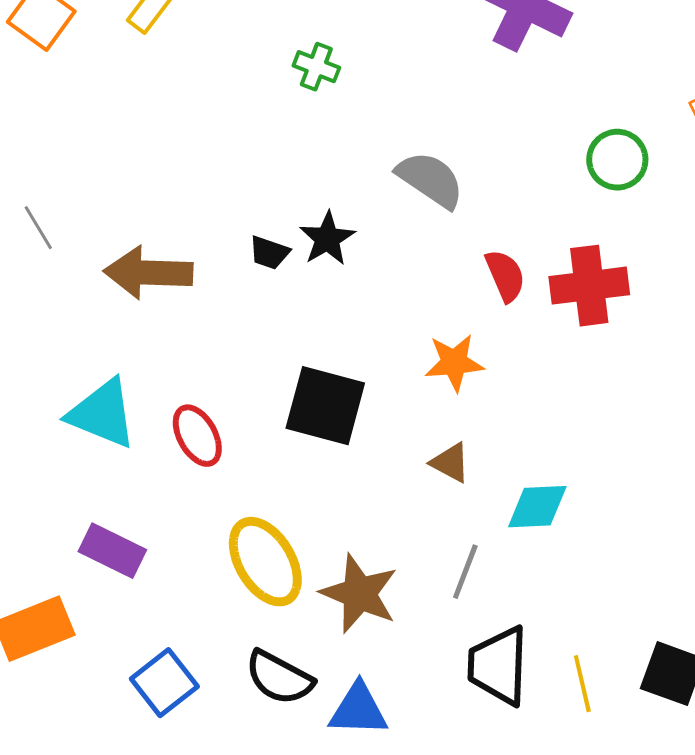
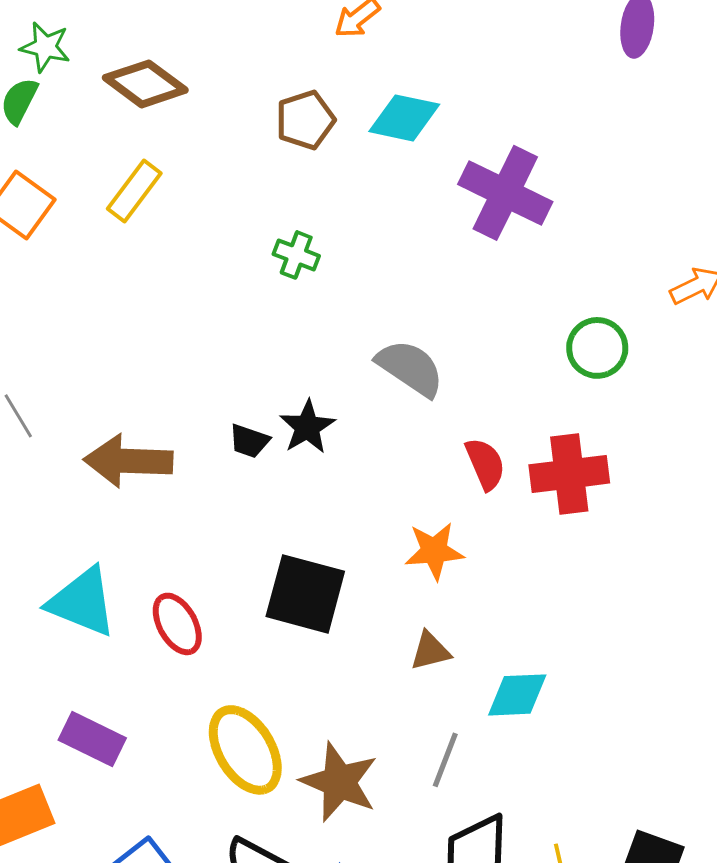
brown triangle: (450, 463) -> (430, 651), turned -42

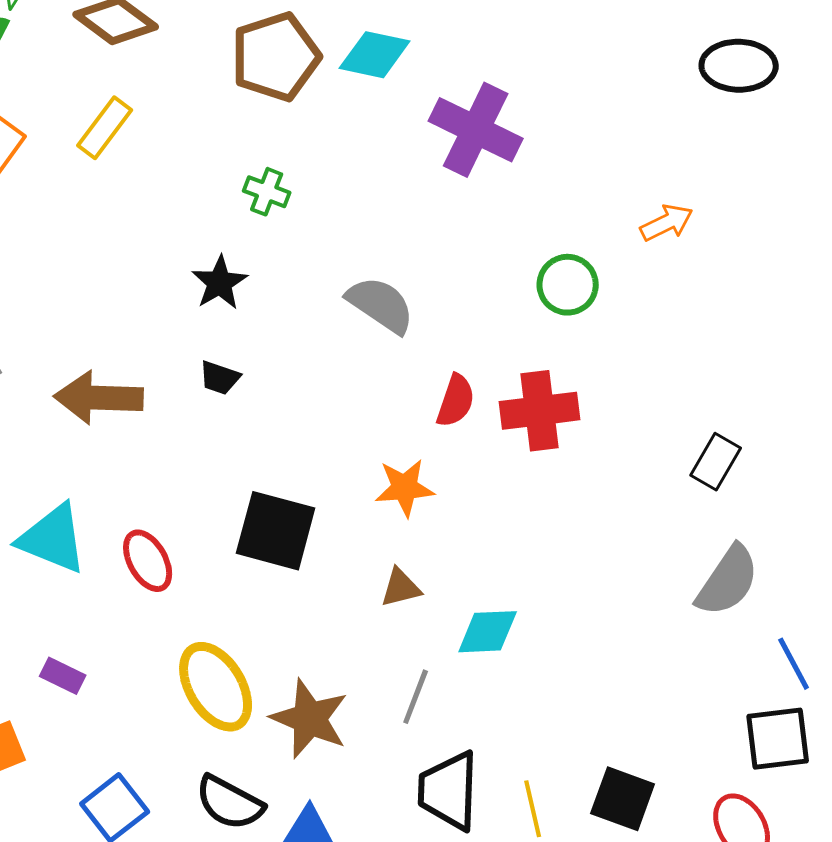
brown pentagon: (305, 120) -> (276, 57), size x1.5
black star: (307, 427) -> (220, 283), moved
red semicircle: (485, 464) -> (456, 401), turned 42
purple rectangle: (92, 739) -> (63, 676), size x0.7

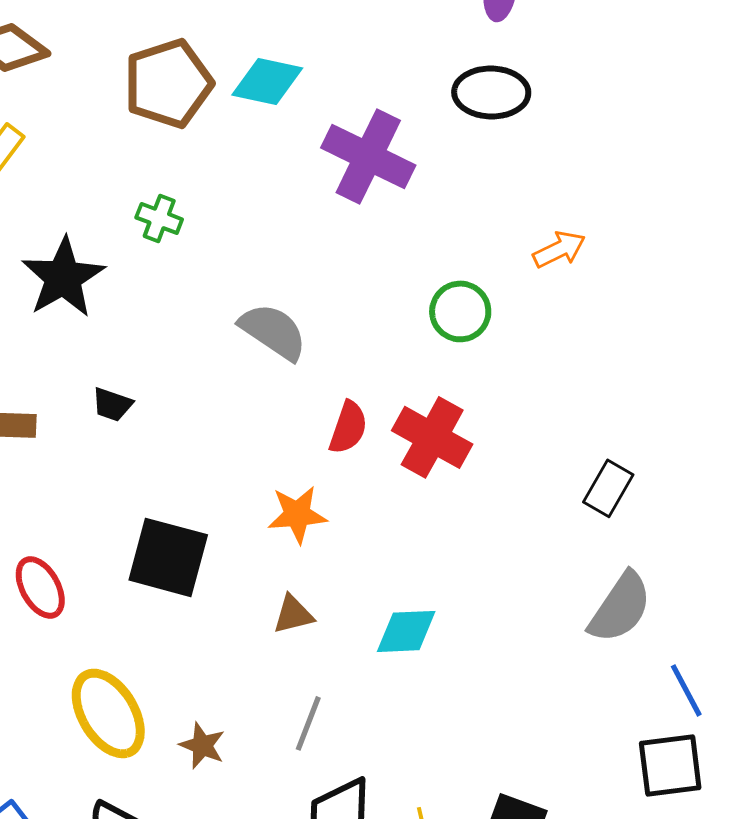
black ellipse: (739, 66) -> (491, 92), moved
black star: (220, 283) -> (63, 277), moved, size x1.5
red cross: (540, 411) -> (432, 437), turned 36
cyan diamond: (488, 632) -> (406, 631), moved
brown star: (310, 719) -> (202, 745), size x0.6

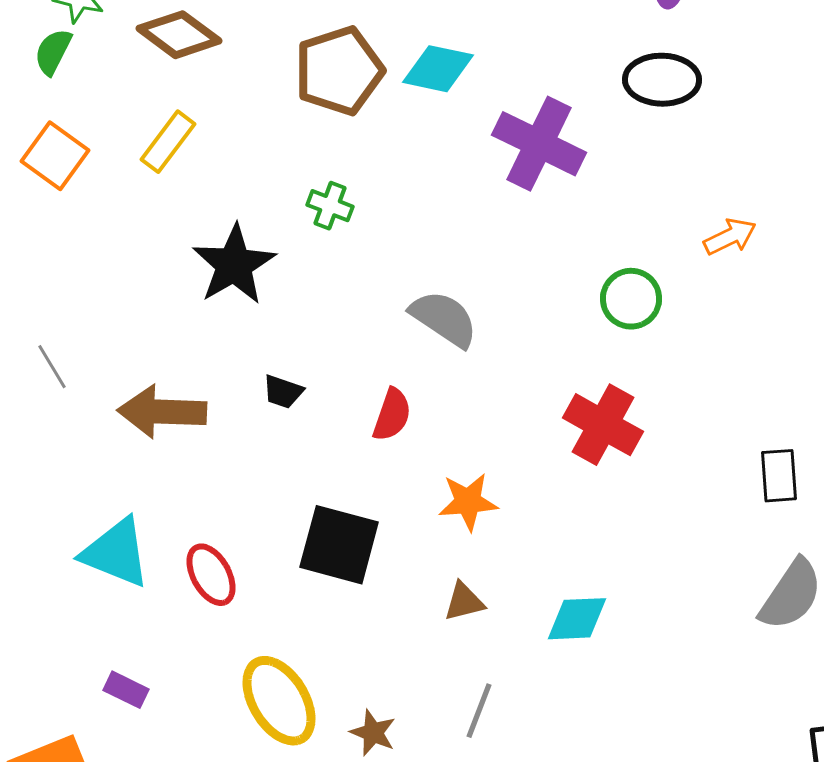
red semicircle: (348, 427) -> (392, 415), moved
black rectangle: (608, 488) -> (779, 476), turned -34

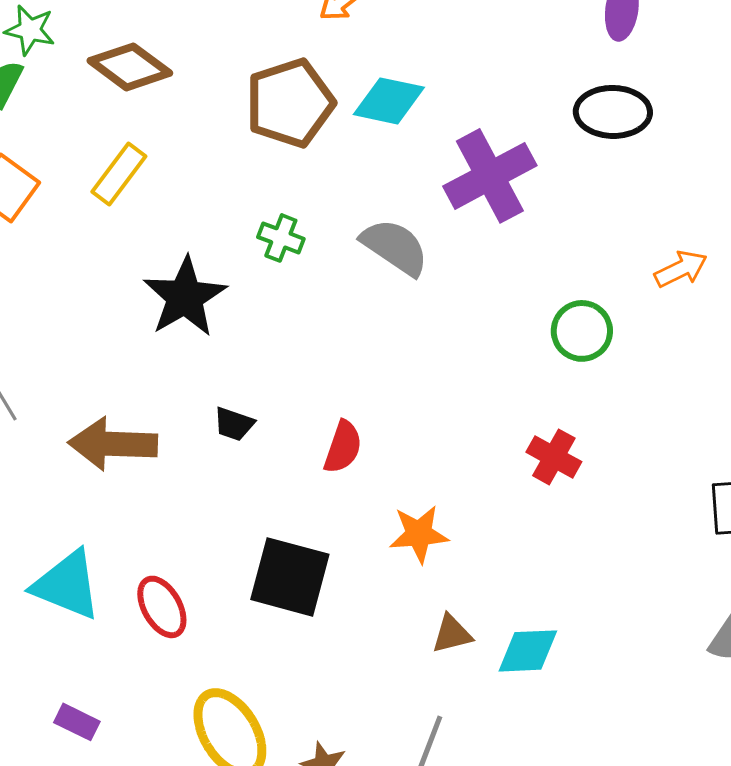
purple cross: (539, 144) -> (490, 176), turned 36
gray semicircle: (444, 319) -> (395, 247), moved
red cross: (603, 425) -> (554, 457), size x0.7
brown triangle: (464, 602) -> (452, 634), moved

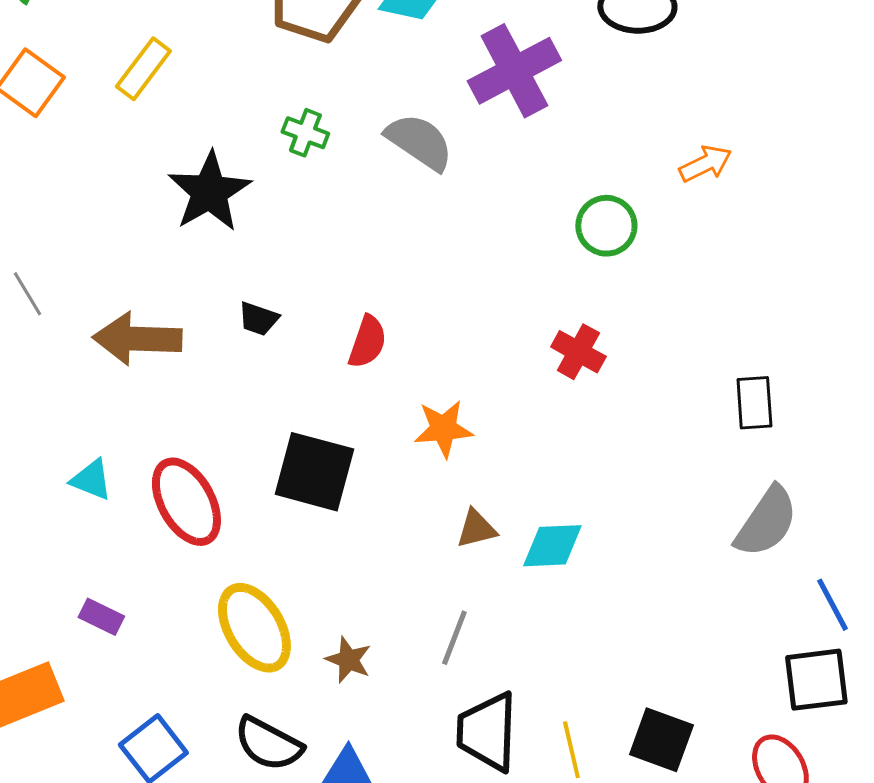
cyan triangle: (67, 585) -> (91, 480), size x0.6
red ellipse: (162, 607) -> (186, 502), size x1.4

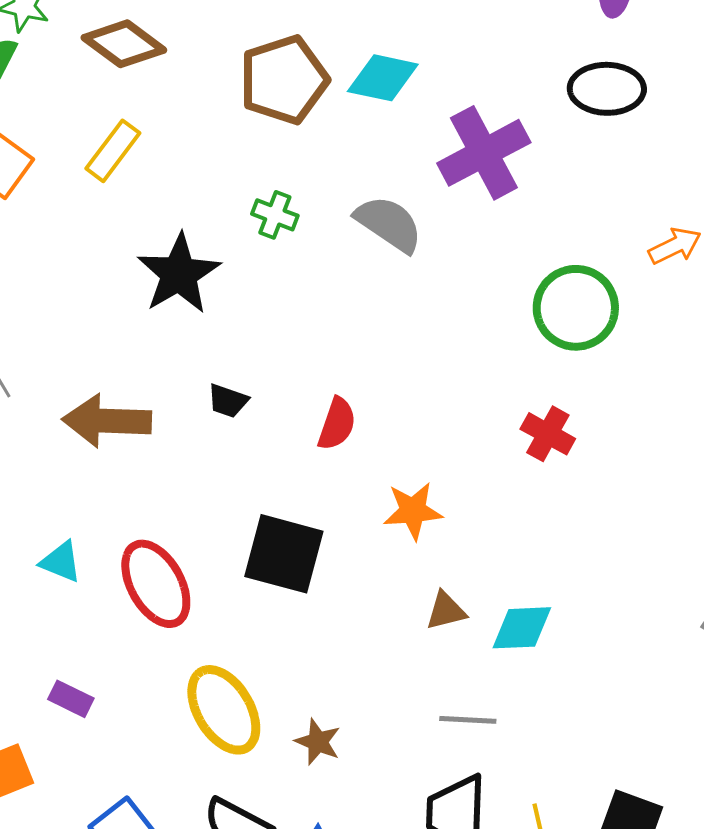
green circle: (606, 226) -> (576, 308), size x1.4
gray line: (454, 638) -> (468, 720), moved, turned 72

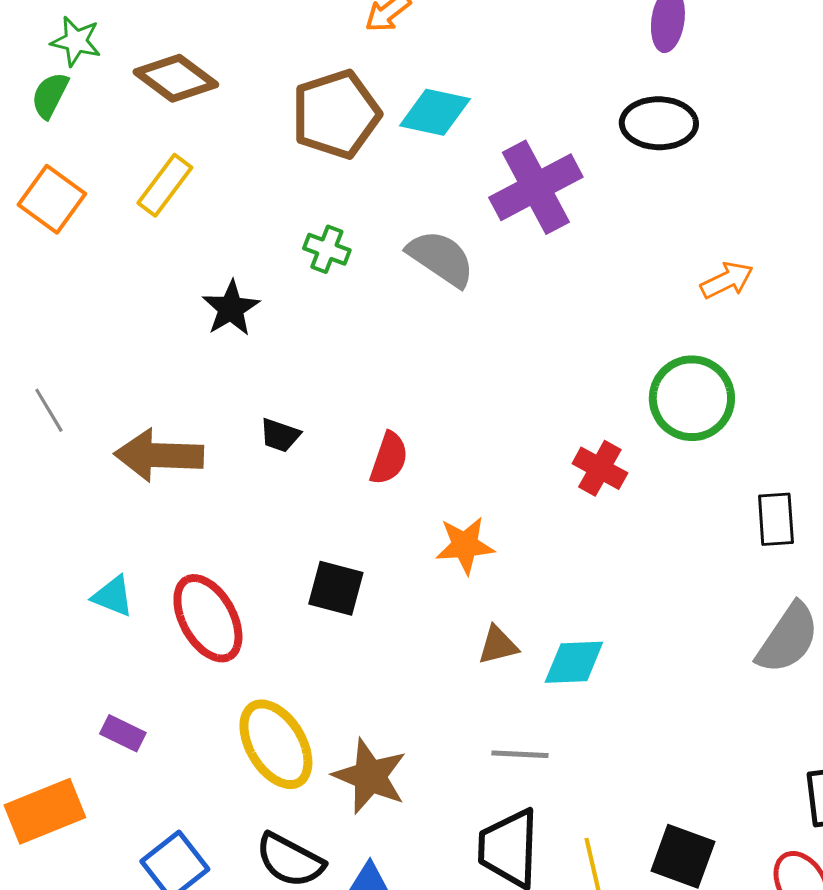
black star: (179, 274) -> (231, 308), size x0.7
green circle: (576, 308) -> (692, 398), moved
black square: (284, 554) -> (336, 588), size x0.7
brown star: (318, 742) -> (370, 776), size x1.6

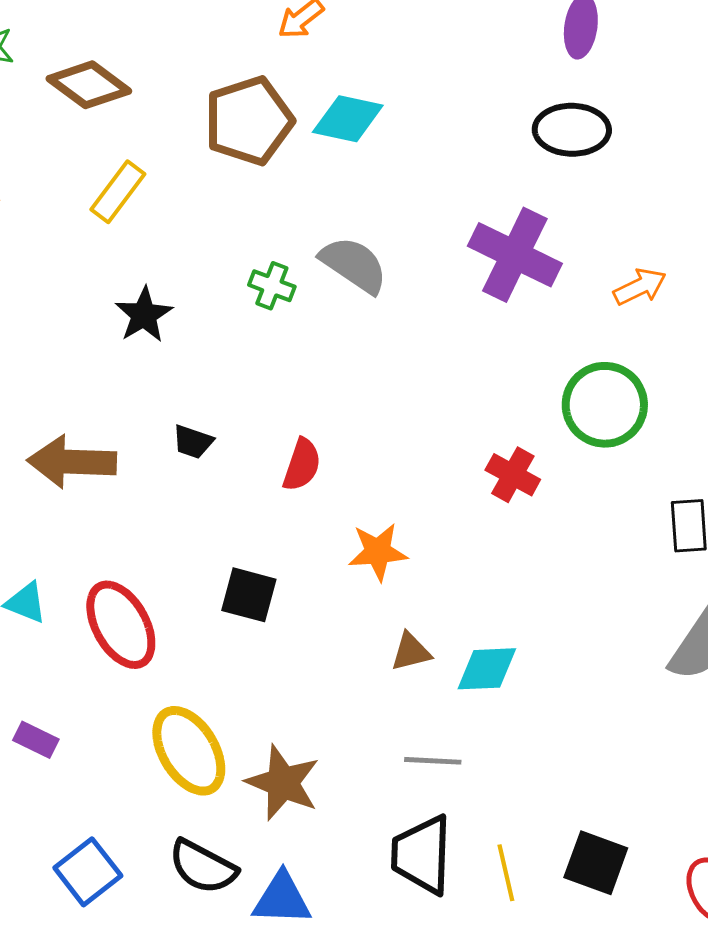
yellow rectangle: (165, 185) -> (118, 192), moved
purple cross: (536, 187) -> (515, 255), moved, turned -36
green cross: (327, 249) -> (272, 286), moved

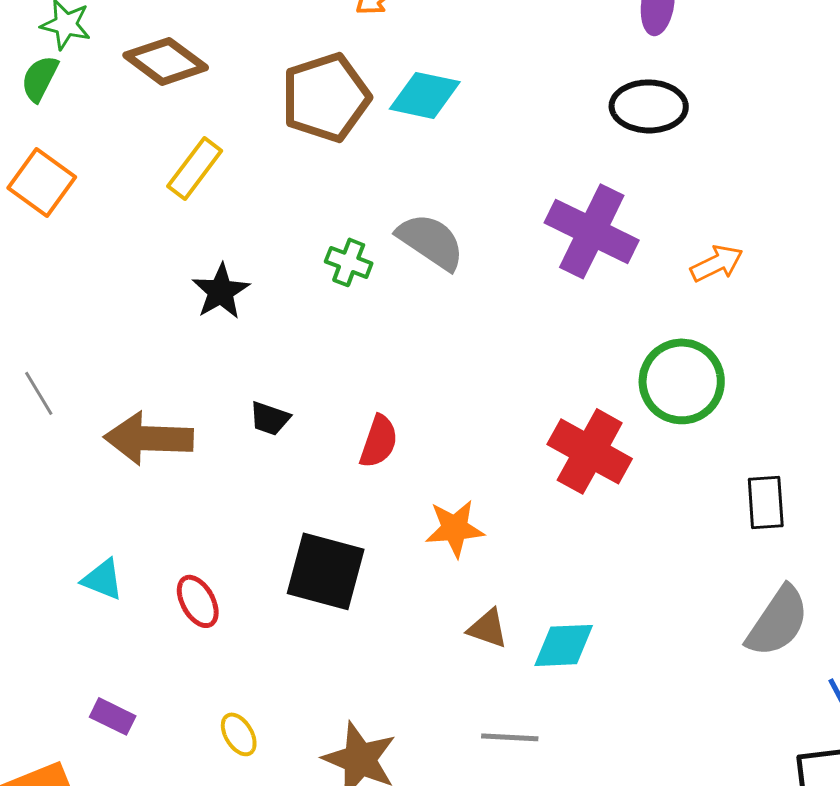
red cross: (513, 475) -> (590, 451), size x1.5
black square: (249, 595) -> (326, 571), size x1.4
red ellipse: (121, 625) -> (198, 601), size x0.6
brown triangle: (411, 652) -> (488, 628), turned 33
yellow ellipse: (189, 751) -> (239, 734), moved, size x0.5

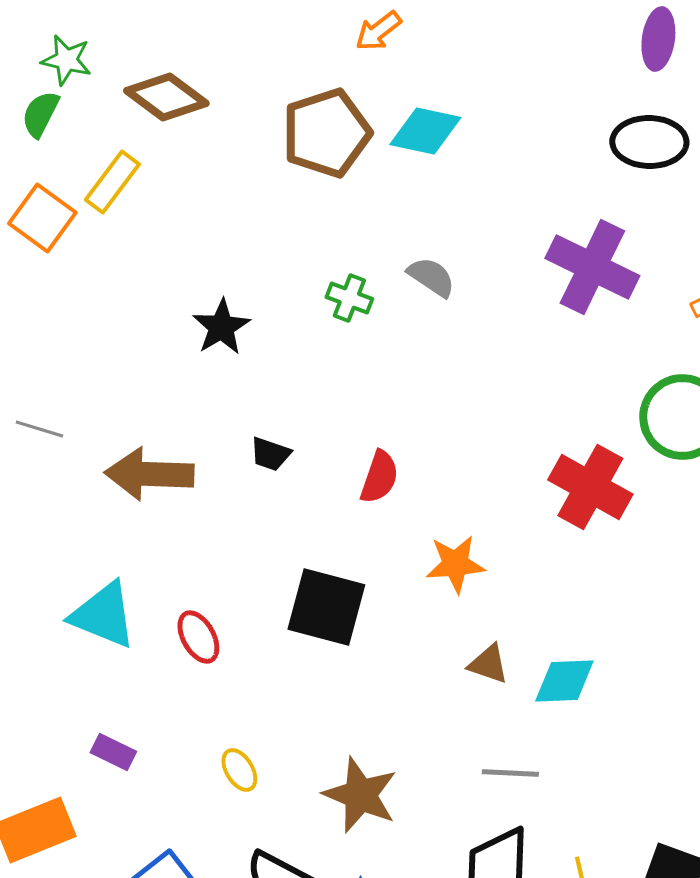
yellow rectangle: (195, 168) -> (112, 182), moved
gray semicircle: (431, 241) -> (431, 277), size x0.7
gray line: (39, 393) -> (39, 429), turned -42
cyan triangle: (103, 579) -> (103, 615), size x1.6

